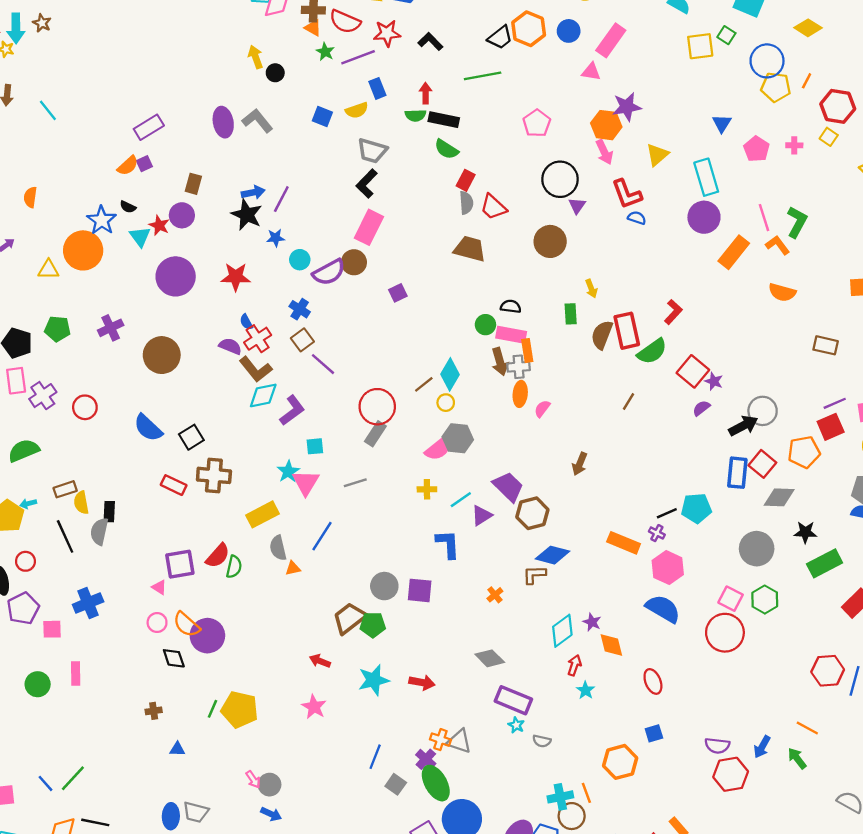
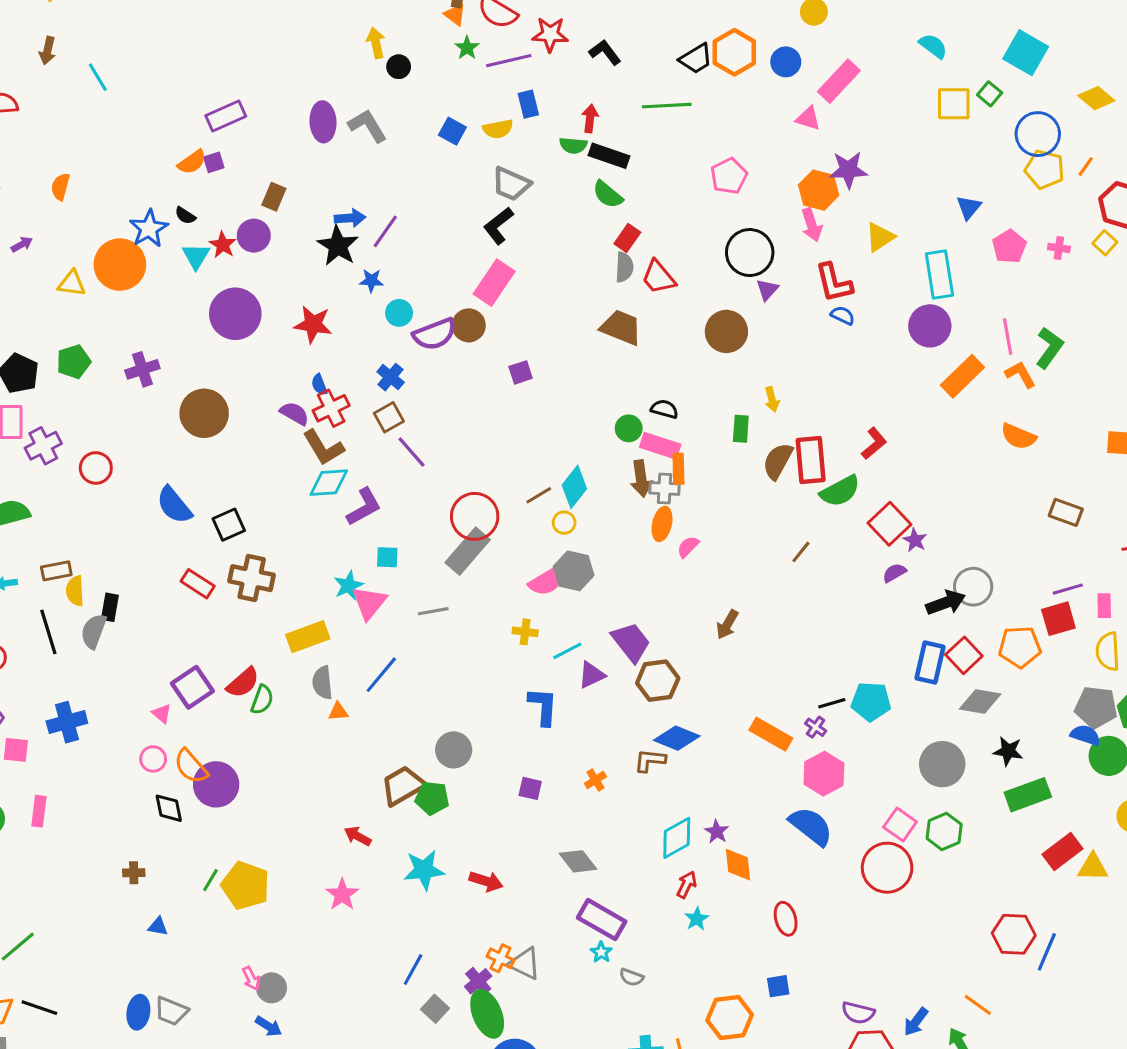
green pentagon: (57, 329) -> (74, 362), turned -30
gray rectangle: (375, 434) -> (468, 551), size x1.4
purple square: (180, 564) -> (192, 687), turned -32
purple square: (420, 590) -> (530, 788), moved, size x0.7

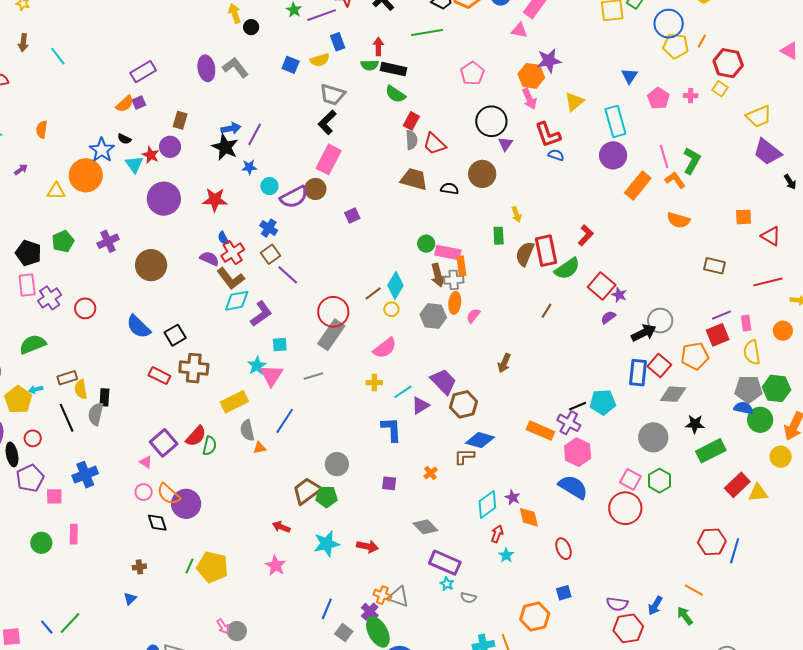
black semicircle: (664, 409) -> (450, 189), moved
gray hexagon: (574, 571) -> (433, 316), moved
purple cross: (816, 727) -> (569, 423), size x1.6
blue triangle: (158, 926) -> (130, 599), moved, turned -48

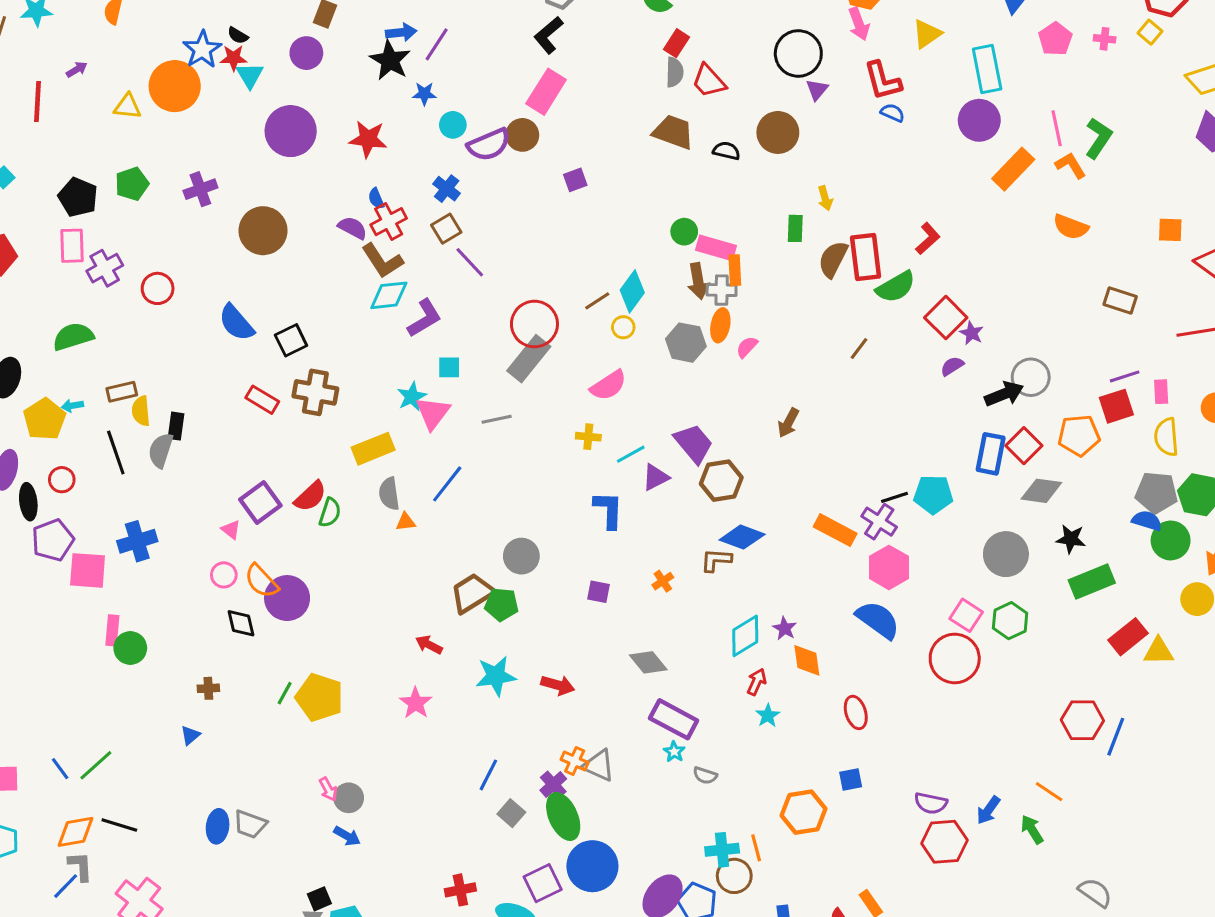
red star: (151, 155) -> (233, 58), moved, turned -30
pink square: (54, 496) -> (88, 570), size x1.5
green circle: (41, 543) -> (130, 648), moved

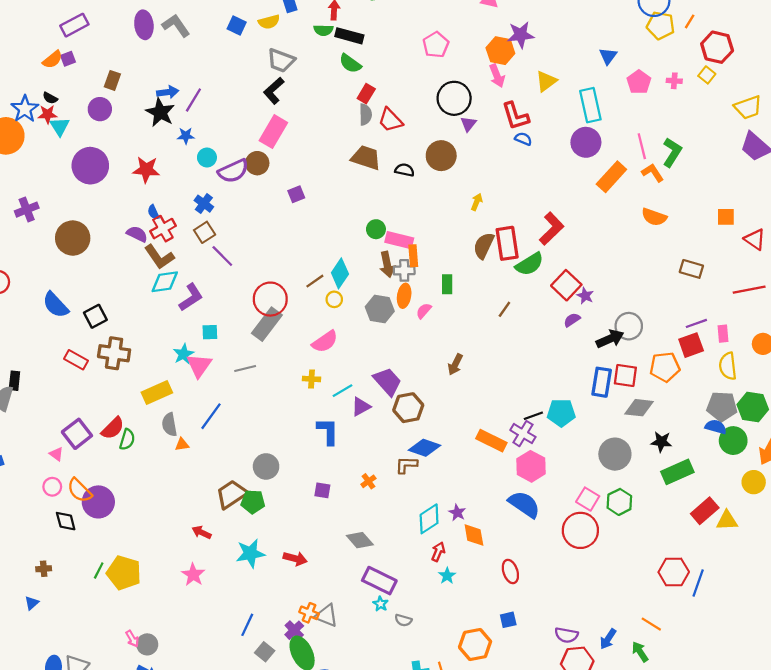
yellow arrow: (825, 198) -> (477, 202), turned -140
green rectangle: (795, 228) -> (447, 284), moved
red L-shape: (928, 239) -> (552, 229), size x1.4
red square: (1024, 446) -> (625, 376), turned -35

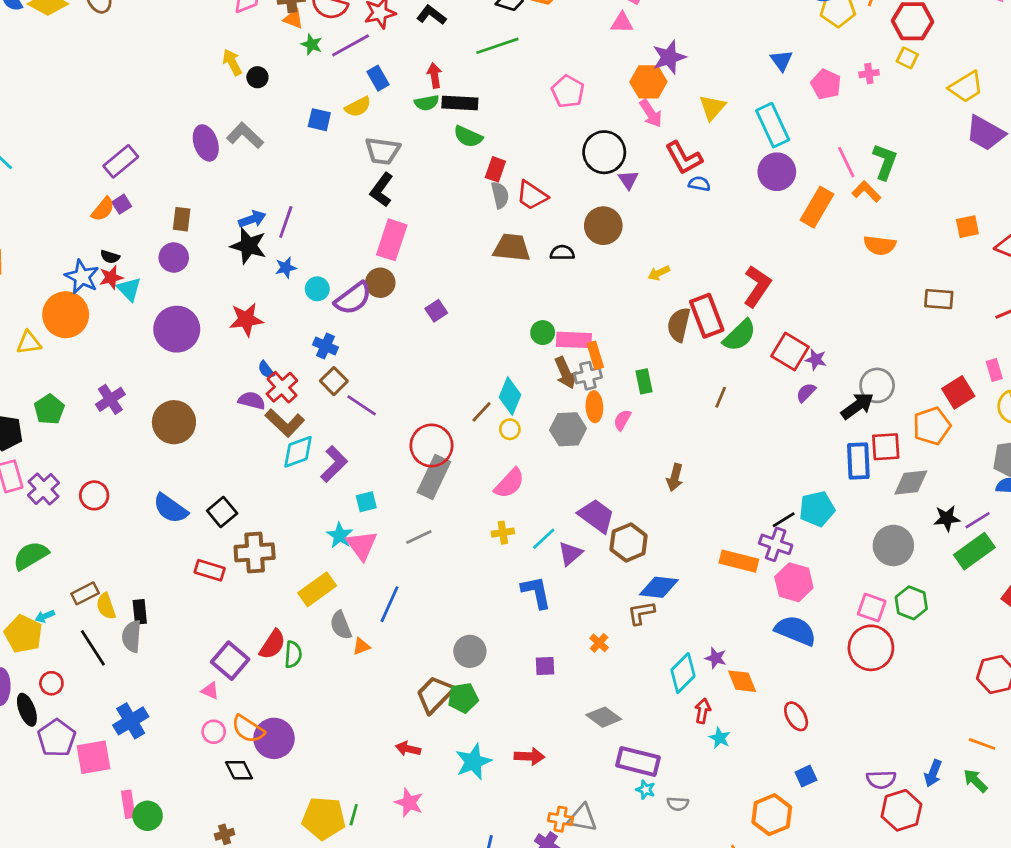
yellow arrow: (477, 202) -> (659, 273), turned -126
purple line: (696, 323) -> (978, 520), moved
green line: (99, 570) -> (354, 815), moved

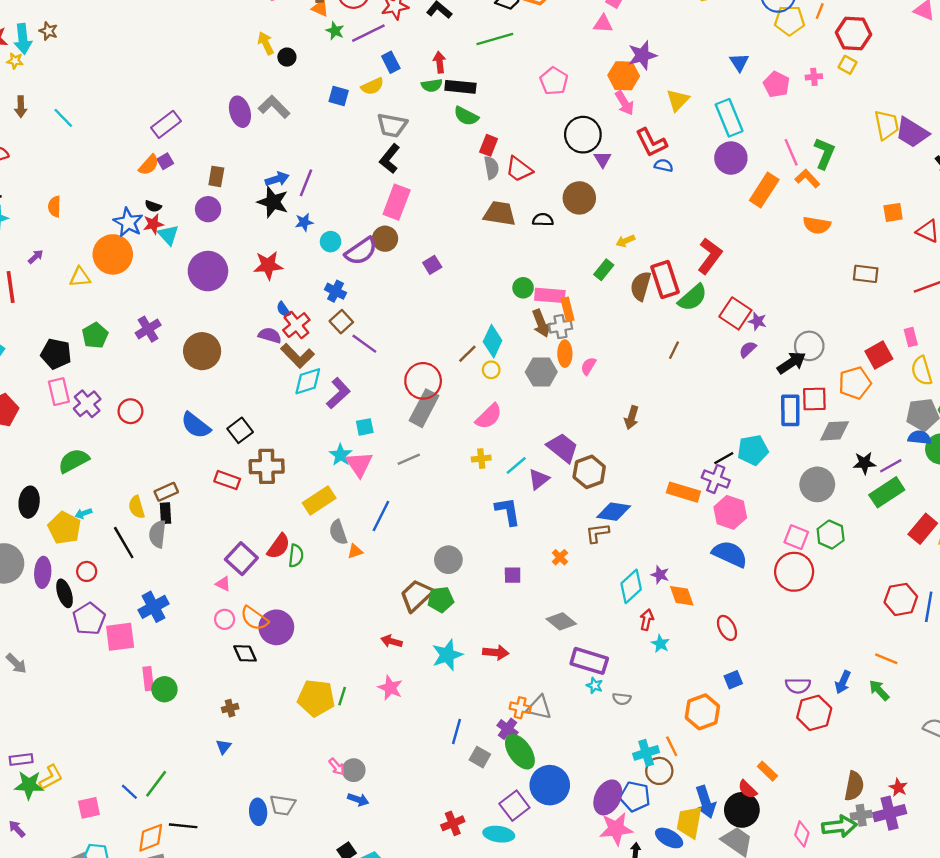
yellow trapezoid: (966, 87) -> (887, 125), moved, turned -72
green rectangle: (644, 381) -> (604, 270), moved, turned 48
brown rectangle: (85, 593) -> (166, 492), moved

